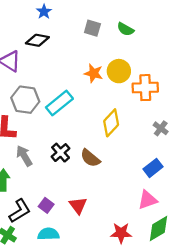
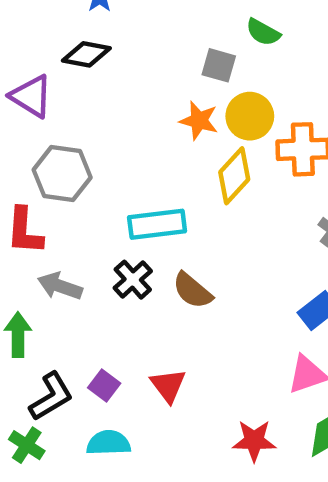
gray square: (92, 28) -> (219, 65), moved
cyan rectangle: (59, 103) -> (157, 224), moved, turned 32
yellow diamond: (111, 123) -> (234, 176), moved
gray arrow: (24, 156) -> (60, 286), turned -40

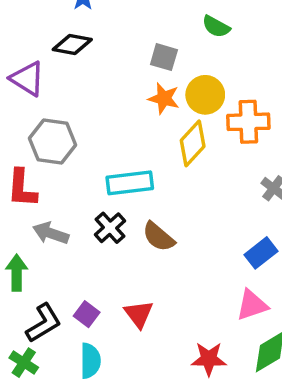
gray square: (219, 65) -> (164, 57), moved
cyan semicircle: (108, 443) -> (90, 361), turned 92

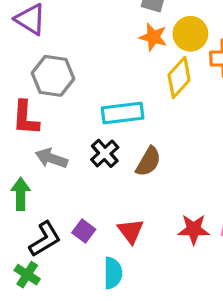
brown semicircle: (159, 237) -> (148, 161), turned -100
red star: (209, 359) -> (194, 229), moved
cyan semicircle: (90, 361) -> (113, 273), moved

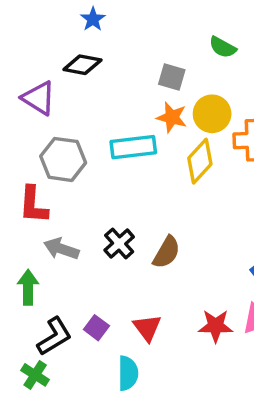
cyan rectangle: (123, 113) -> (133, 147), moved

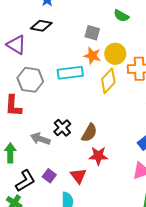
gray arrow: (61, 249) -> (40, 139), moved
red star: (216, 326) -> (98, 156), moved

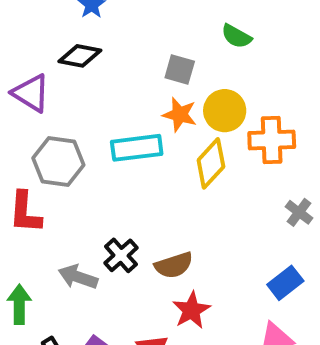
brown semicircle: (89, 133) -> (174, 265), turned 42
red star: (98, 156) -> (191, 310), turned -30

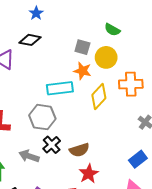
yellow circle: (225, 111) -> (106, 57), moved
gray hexagon: (58, 161) -> (42, 117), moved

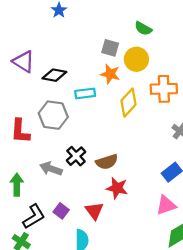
black diamond: (30, 40) -> (54, 75), moved
cyan rectangle: (60, 88) -> (85, 93), size x0.7
gray hexagon: (42, 117) -> (53, 115), moved
red star: (89, 174) -> (117, 188), turned -30

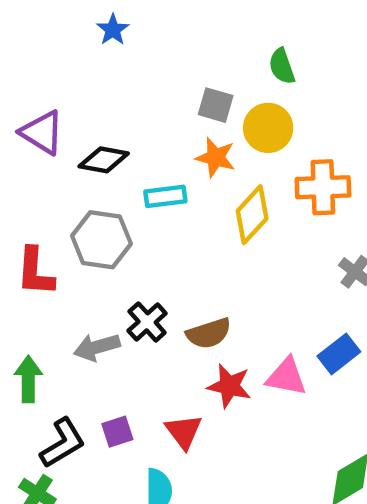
green semicircle: (143, 28) -> (282, 66), turned 42
gray arrow: (51, 169) -> (97, 347), turned -35
pink triangle: (166, 205) -> (286, 377), moved, turned 30
purple square: (61, 211) -> (117, 432), turned 35

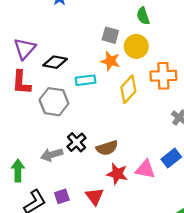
purple triangle: (42, 132) -> (25, 49), turned 40
red L-shape: (35, 272) -> (21, 82), moved

